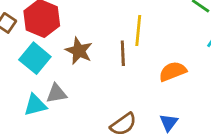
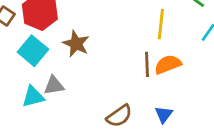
yellow line: (138, 30) -> (161, 24), moved
brown line: (123, 53) -> (147, 64), moved

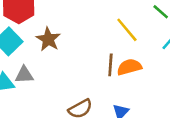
yellow line: (161, 24) -> (127, 30), turned -52

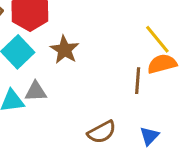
orange semicircle: (129, 67) -> (162, 64), moved

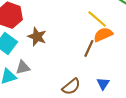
brown line: (138, 81) -> (89, 48), turned 30

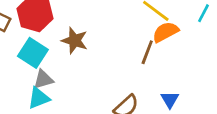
gray triangle: (23, 68) -> (43, 79), moved

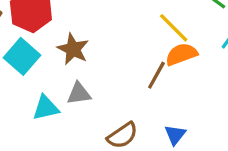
gray triangle: (43, 79) -> (79, 94), moved
cyan triangle: (39, 98) -> (46, 108), moved

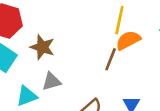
yellow line: (174, 28) -> (119, 20), turned 64

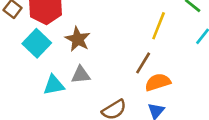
orange semicircle: (128, 40) -> (158, 82), moved

